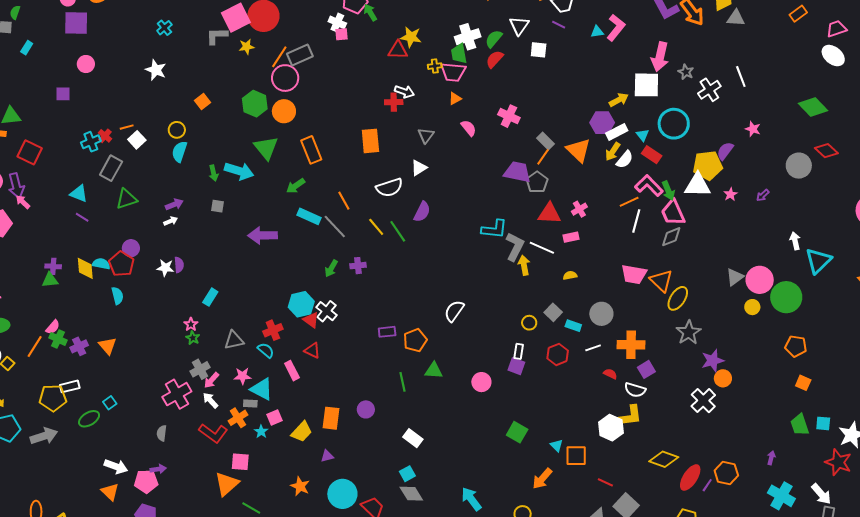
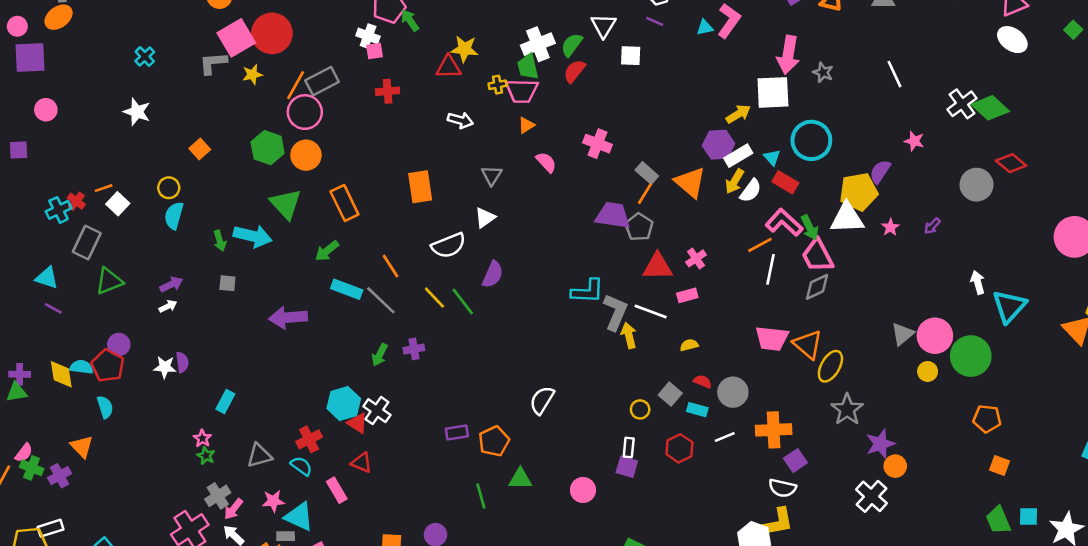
white cross: (709, 90) -> (962, 104), moved
red cross: (394, 102) -> (388, 91), moved
orange triangle: (108, 346) -> (82, 447), moved
red semicircle: (610, 374) -> (703, 381), moved

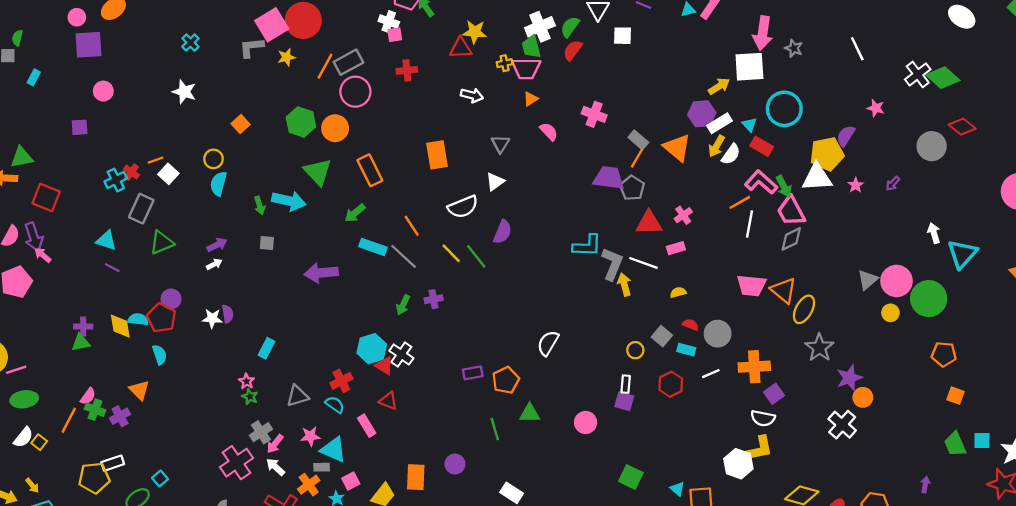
pink circle: (305, 112) -> (355, 92), moved

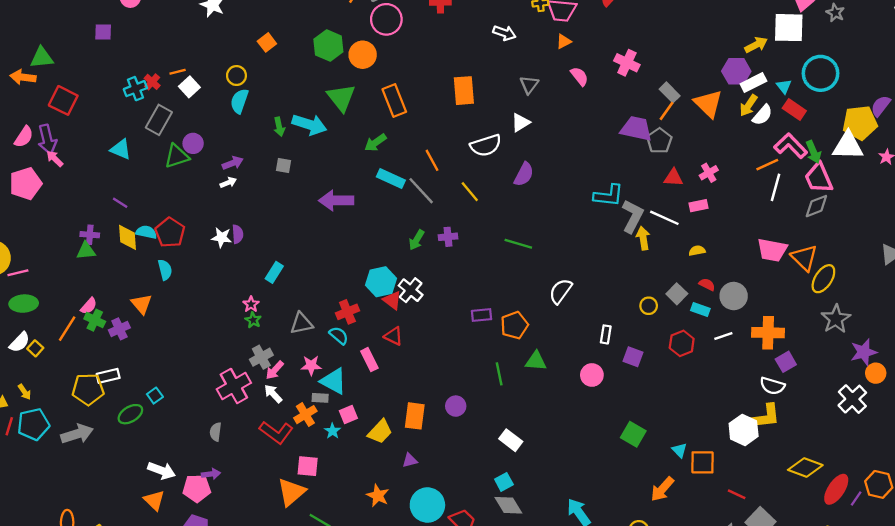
red triangle: (649, 223) -> (673, 178), size x0.7
green line: (476, 256) -> (518, 244), moved, turned -40
purple line: (112, 268) -> (120, 203), moved
purple circle: (171, 299) -> (193, 143), moved
white rectangle: (626, 384) -> (606, 334), moved

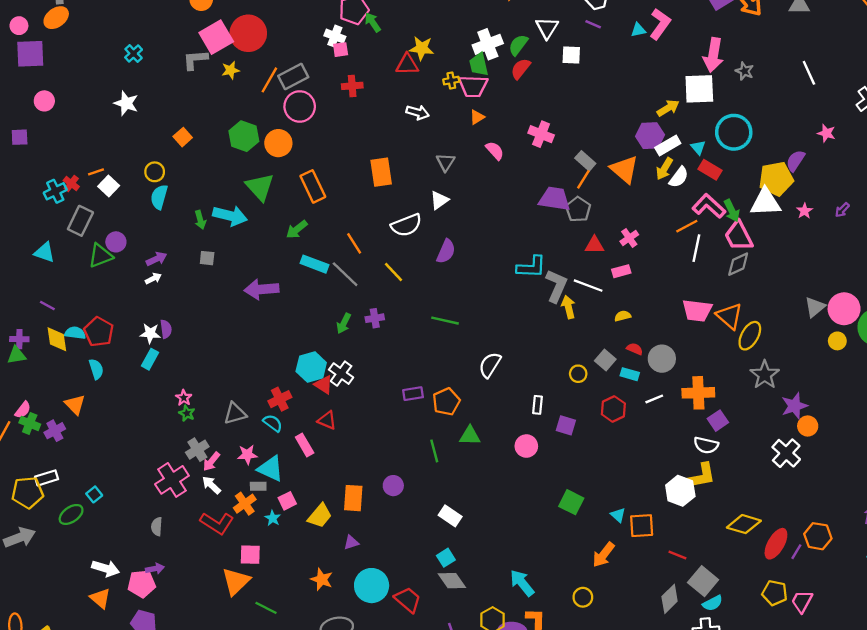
cyan rectangle: (274, 272) -> (150, 359), moved

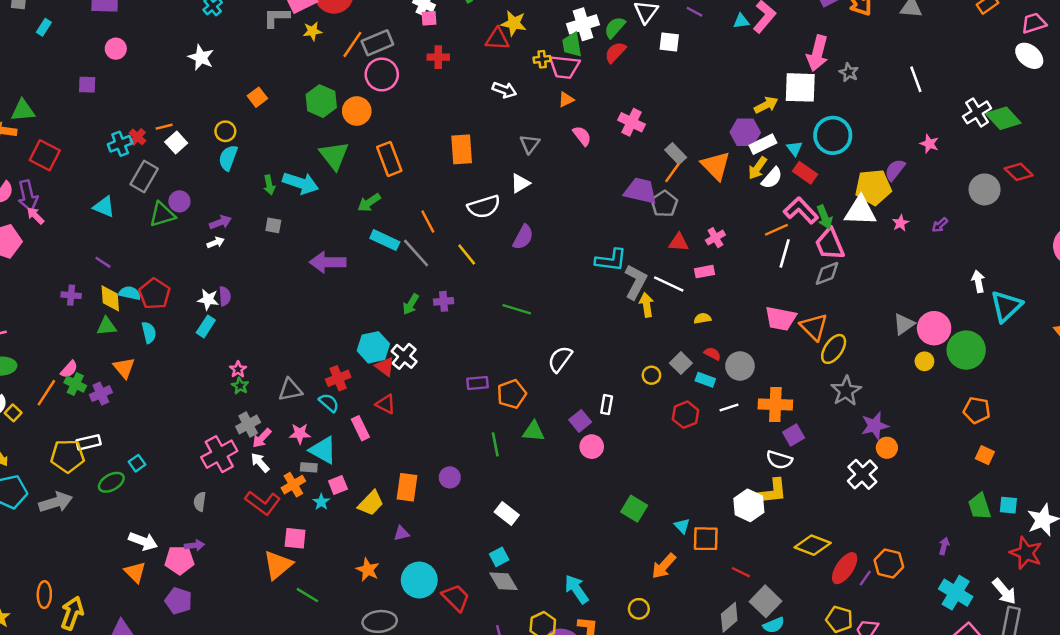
green triangle: (17, 355) -> (107, 326), moved
purple square: (566, 425) -> (580, 421), moved, turned 30

